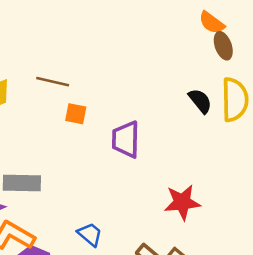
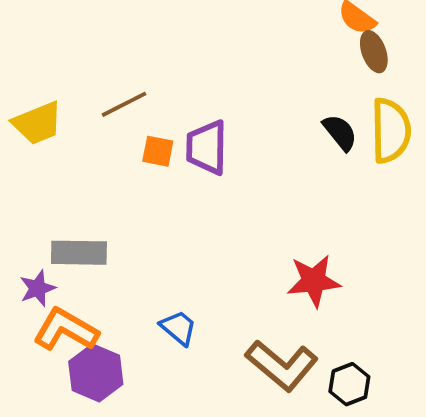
brown line: (53, 82) -> (124, 104), turned -40
purple trapezoid: (126, 139) -> (207, 147), moved

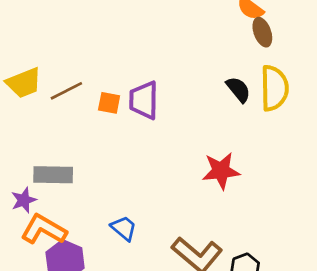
brown line: (124, 104) -> (66, 91), moved
red star: (314, 281) -> (221, 171), moved

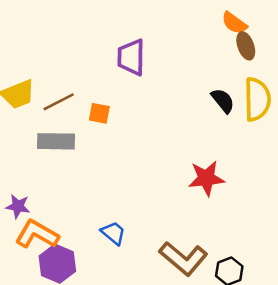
purple trapezoid: (144, 100) -> (131, 57), moved
gray rectangle: (53, 175) -> (56, 141), moved
purple star: (24, 200) -> (18, 206), turned 30

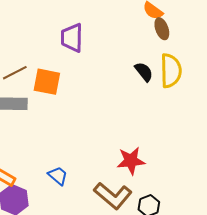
orange square: (99, 113) -> (47, 82), size x1.6
red star: (206, 178) -> (131, 161), moved

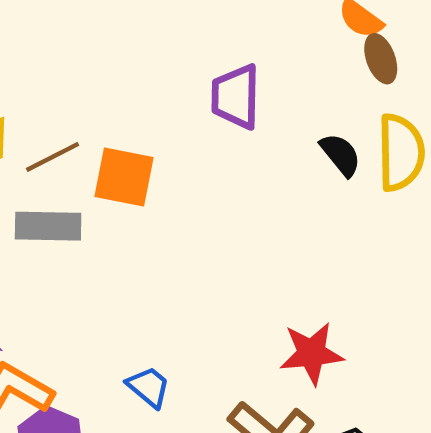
purple trapezoid: (72, 38) -> (236, 97), moved

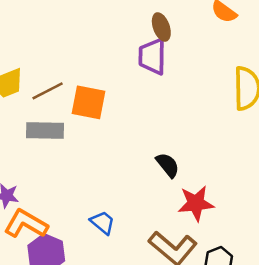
brown ellipse: (381, 59) -> (161, 27), moved
black semicircle: (341, 155) -> (168, 165), moved

